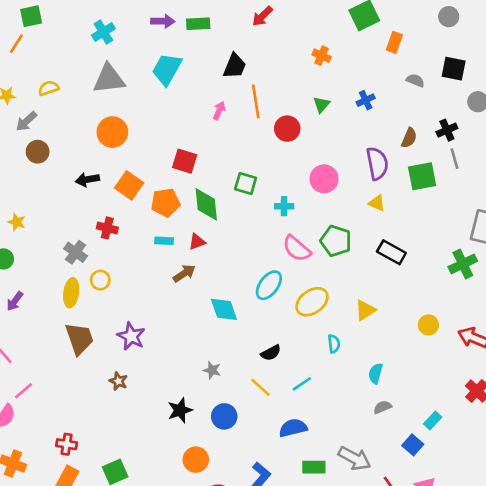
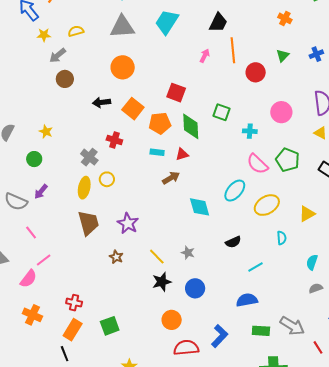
yellow line: (260, 387) -> (157, 257), moved

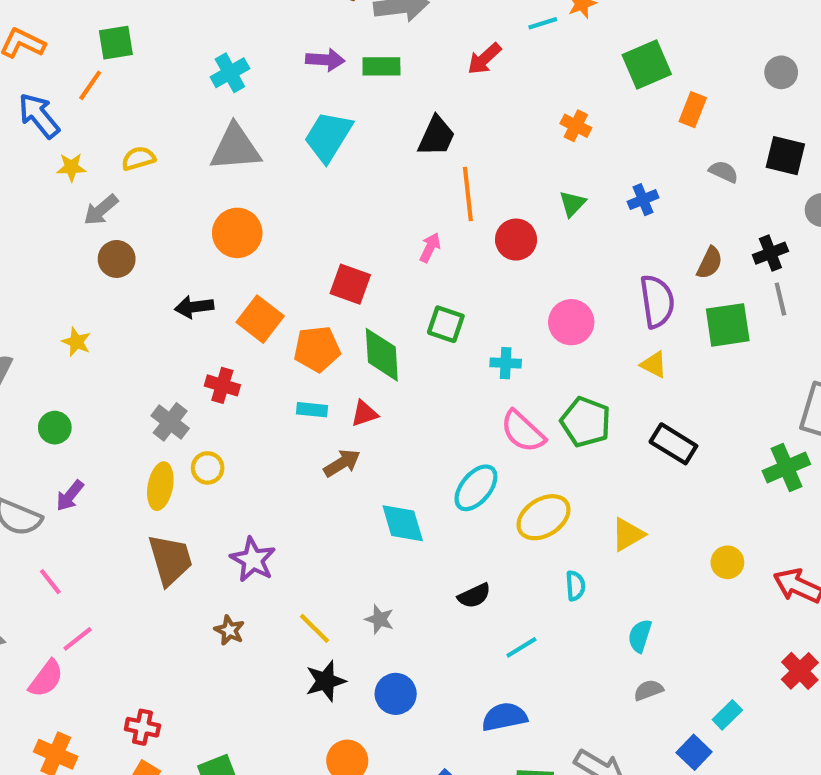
pink arrow: (205, 56) -> (430, 248), moved
yellow star: (46, 132) -> (76, 342), moved

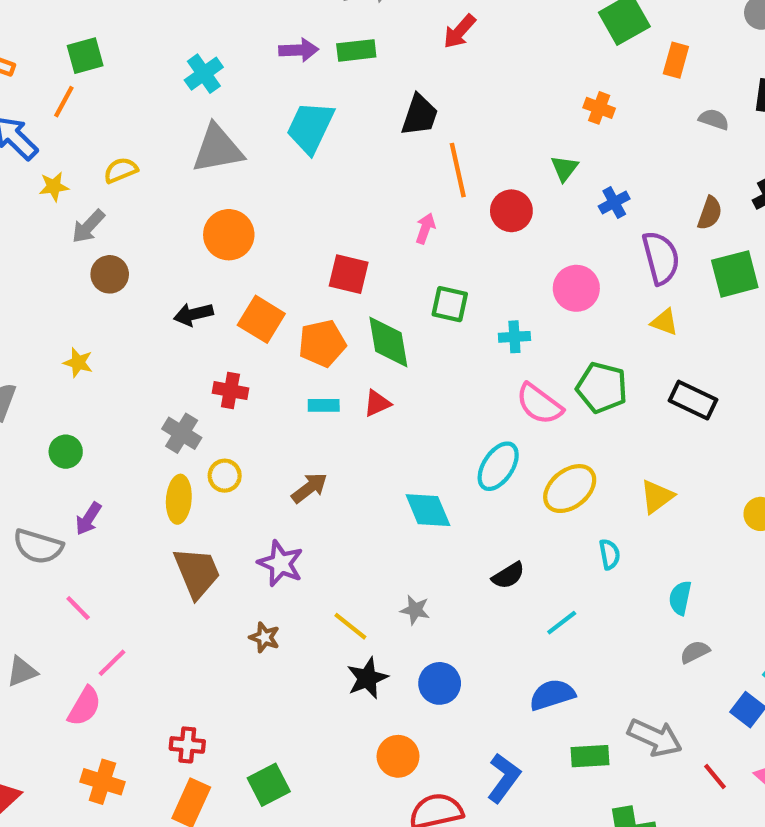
orange cross: (576, 126) -> (599, 108), moved
blue cross: (643, 200) -> (614, 202), moved
brown arrow: (342, 463) -> (309, 488), moved

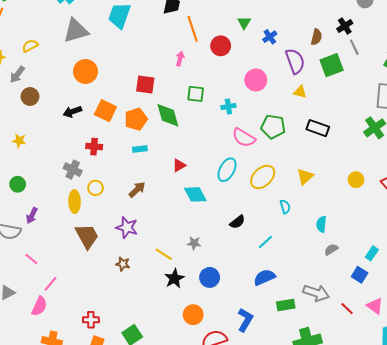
red triangle: (377, 403) -> (179, 165), moved

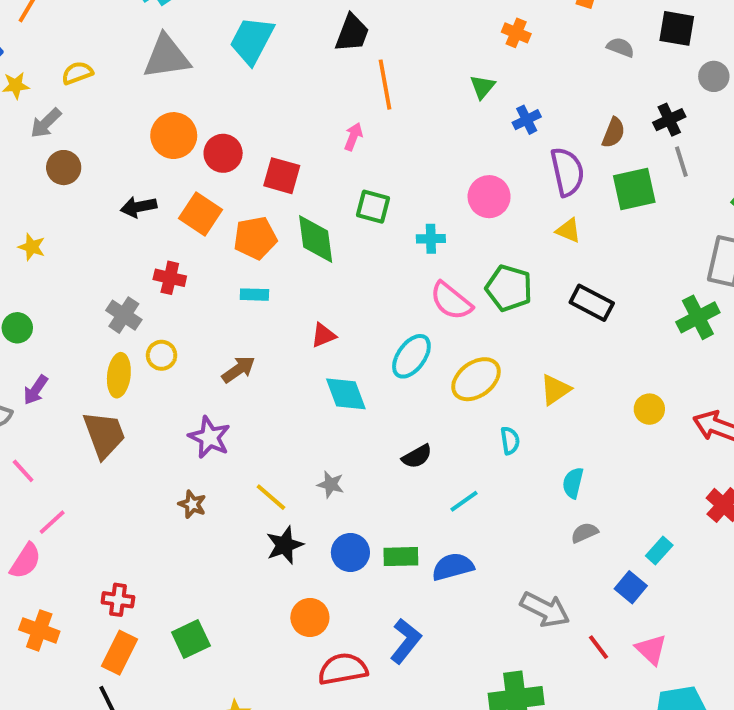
red circle: (221, 46) -> (223, 153), moved
brown trapezoid: (87, 236) -> (104, 435), moved
green rectangle: (286, 305) -> (401, 557), moved

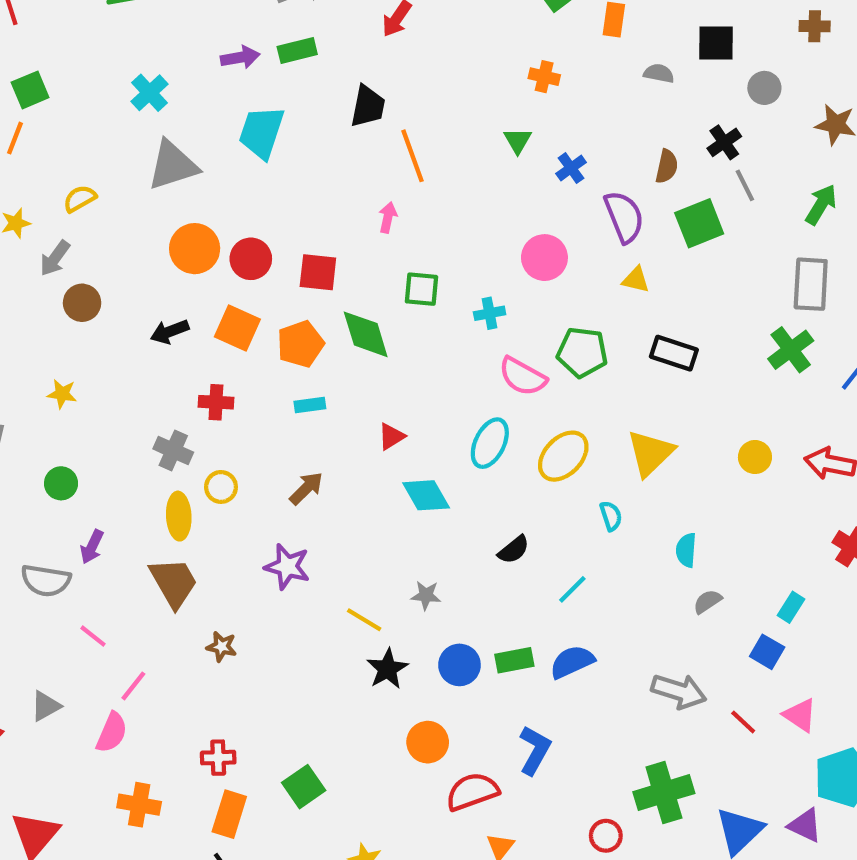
yellow triangle: (555, 390) -> (650, 453), size x1.4
brown star: (192, 504) -> (222, 647), moved

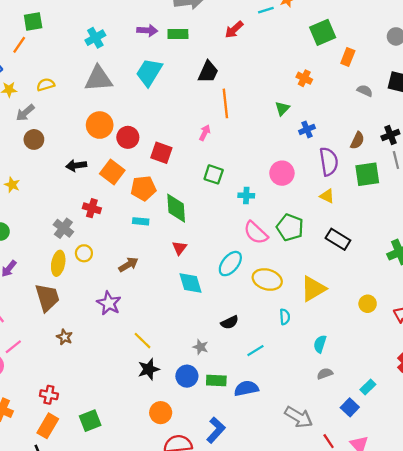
green diamond: (366, 334) -> (176, 208), moved
red triangle: (391, 436) -> (179, 248), turned -35
yellow ellipse: (563, 456) -> (267, 279), turned 48
gray star: (426, 595) -> (201, 347), moved

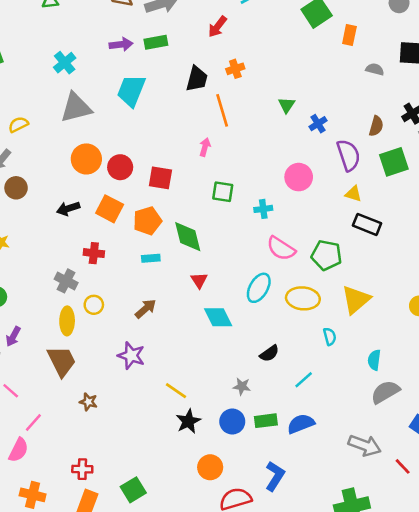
orange cross: (304, 78) -> (235, 69), moved, turned -35
green pentagon: (290, 227) -> (326, 255), moved
black rectangle: (338, 239) -> (367, 224), moved
gray semicircle: (325, 374) -> (385, 392), size x1.6

